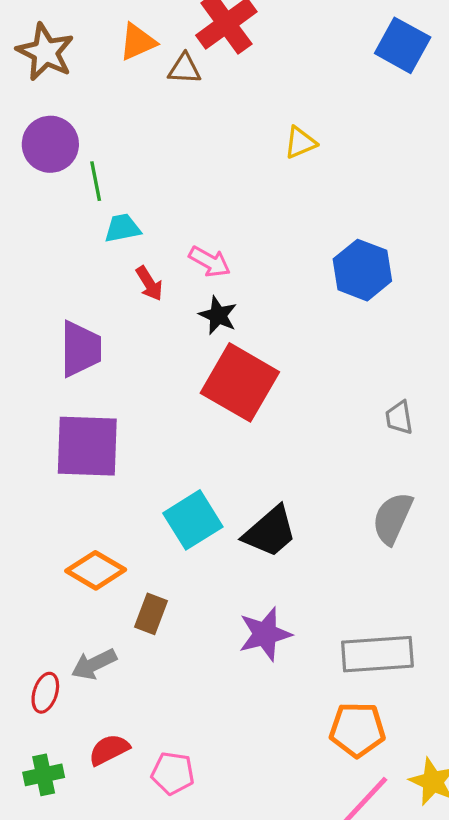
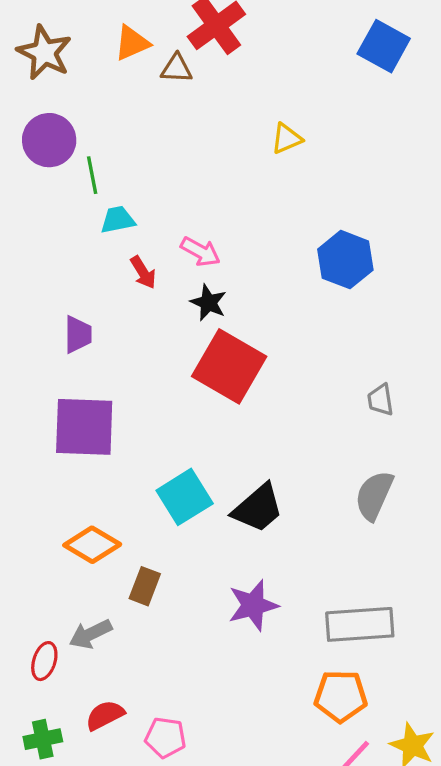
purple trapezoid: (81, 349) -> (78, 334), size x0.7

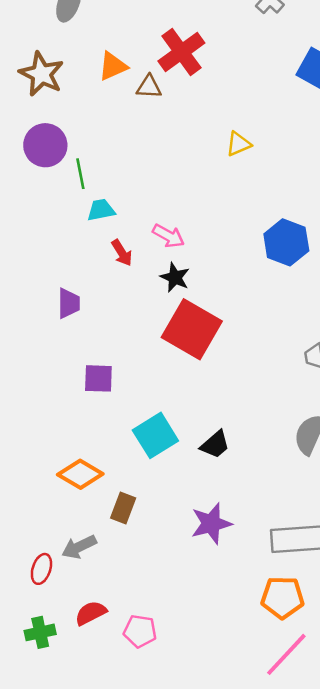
purple square: (84, 427) -> (98, 378), moved, size x0.6
black trapezoid: (258, 508) -> (215, 445), size x0.7

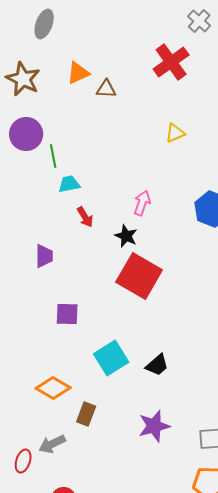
red cross: (181, 52) -> (171, 62), moved
pink arrow: (168, 236) -> (142, 203), moved, turned -100

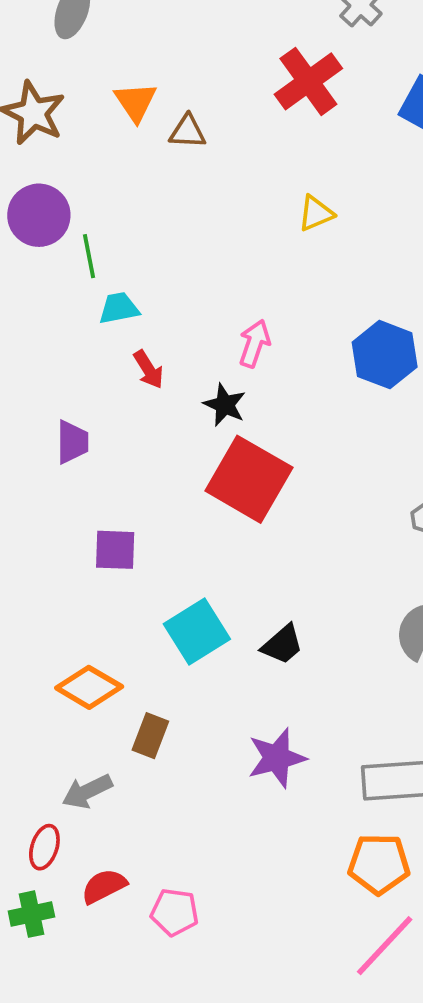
orange triangle: (78, 73) -> (136, 102), turned -40
red ellipse: (23, 461) -> (44, 847), moved

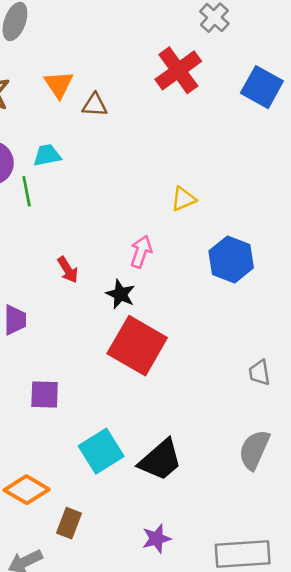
yellow triangle: (316, 213) -> (183, 199), moved
cyan trapezoid: (119, 308) -> (47, 155), moved
black trapezoid: (282, 645) -> (160, 460), size x1.5
purple star: (277, 758) -> (156, 539), size x0.7

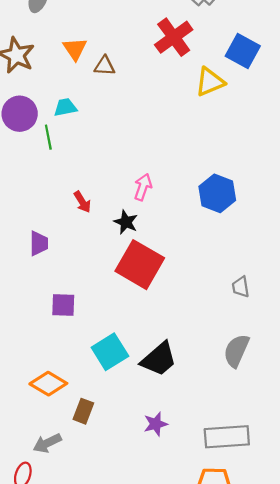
yellow triangle: (183, 199) -> (210, 82), moved, size x1.4

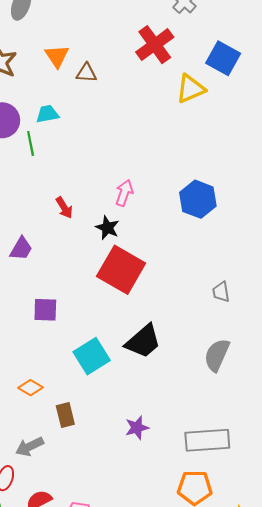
purple trapezoid: (39, 243) -> (21, 249), turned 30
black trapezoid: (159, 359) -> (143, 341), moved
orange diamond: (48, 384) -> (31, 388), size x0.7
brown rectangle: (83, 411) -> (65, 415), turned -35

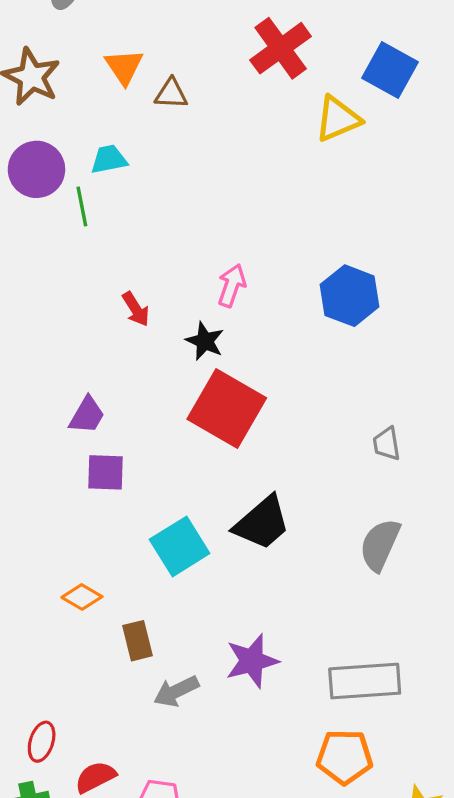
purple trapezoid: (21, 249) -> (87, 415), moved
purple star: (137, 428) -> (252, 661), size x1.4
gray arrow: (30, 447) -> (176, 691), moved

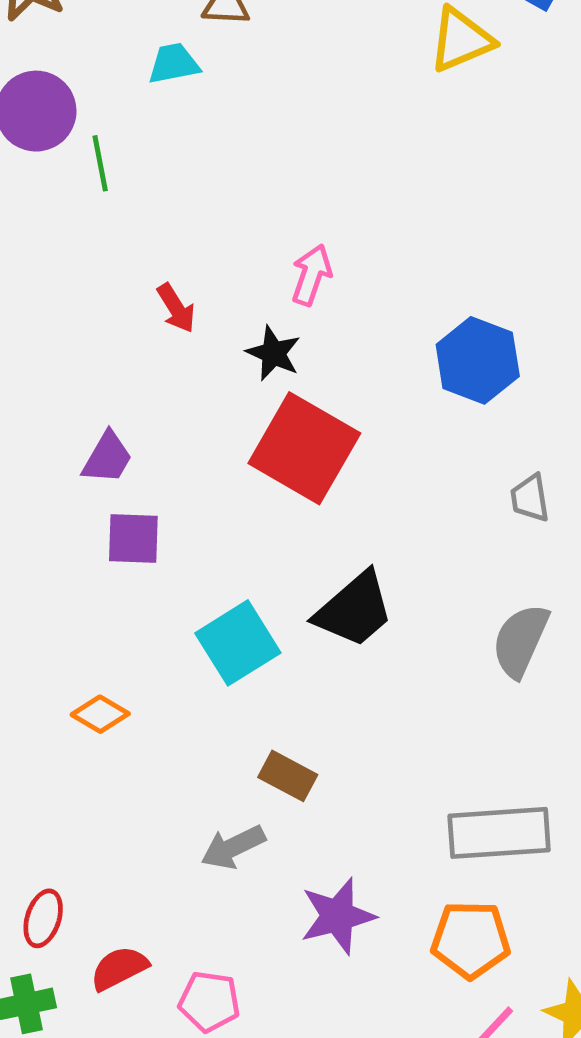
cyan trapezoid: (109, 159) -> (174, 64), moved
blue hexagon: (350, 296) -> (478, 360), moved
brown rectangle: (137, 641) -> (288, 776), moved, turned -48
purple star: (252, 661) -> (338, 916), moved

